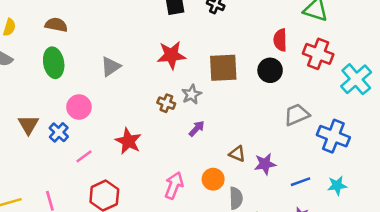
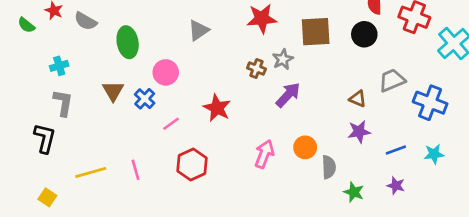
green ellipse: (54, 63) -> (128, 42), moved
purple arrow: (197, 129) -> (288, 95), size x1.5
brown triangle: (237, 154) -> (358, 99), moved

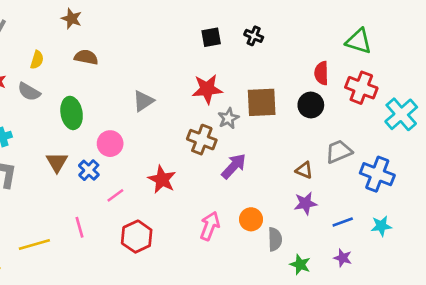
gray star: (283, 59) -> (228, 118), moved
brown cross: (256, 68) -> (202, 140), size x1.5
pink line: (135, 170) -> (80, 227), moved

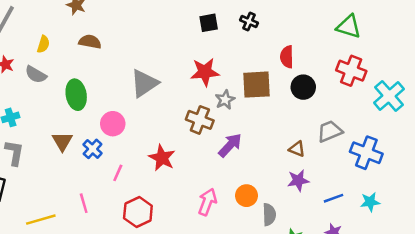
red semicircle: (321, 73) -> (287, 57), moved
gray triangle: (143, 101) -> (144, 83), size x1.4
pink line: (115, 195) -> (118, 173), turned -30

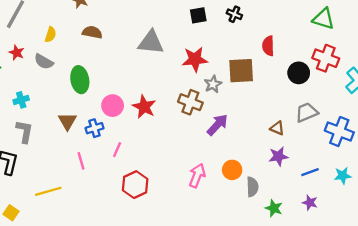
gray triangle: (144, 83) -> (151, 42), moved, turned 40
black circle: (303, 87) -> (299, 73), moved
blue cross: (93, 149) -> (94, 128), turned 30
red star: (162, 158) -> (144, 107), moved
pink line: (84, 203) -> (81, 161), moved

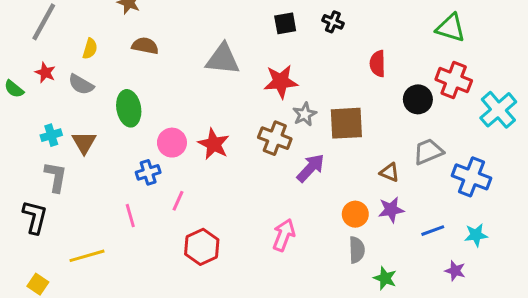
brown square: (241, 71) -> (346, 123), moved
brown triangle: (67, 121) -> (84, 143), moved
orange circle: (232, 170) -> (355, 214), moved
purple star: (310, 203) -> (455, 271), moved

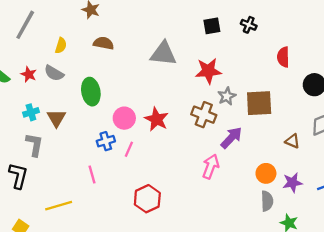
red star: (45, 73) -> (29, 74), moved
pink line: (178, 201) -> (129, 149), moved
purple star: (391, 210) -> (292, 183), moved
pink arrow: (284, 235) -> (211, 166), moved

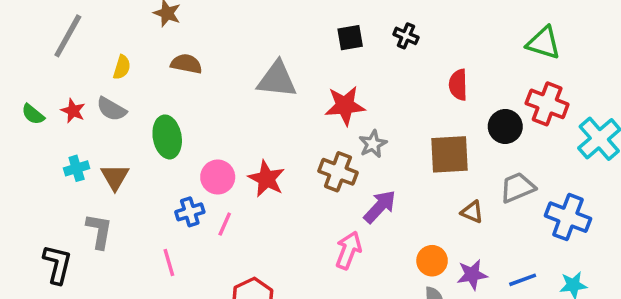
brown square: (259, 103) -> (449, 154), moved
gray L-shape: (34, 145) -> (99, 231), moved

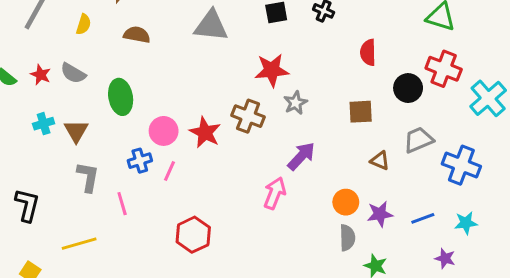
yellow semicircle: (122, 67) -> (84, 24), moved
gray triangle: (277, 79) -> (211, 26), moved
brown square: (449, 154) -> (361, 112), size x0.7
brown cross: (338, 172) -> (248, 116), moved
gray L-shape: (99, 231) -> (88, 177), moved

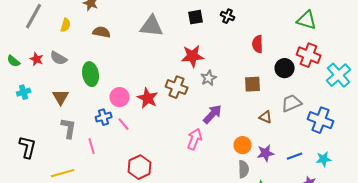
cyan cross: (44, 124) -> (24, 92), moved
pink line: (169, 171) -> (124, 124), turned -64

